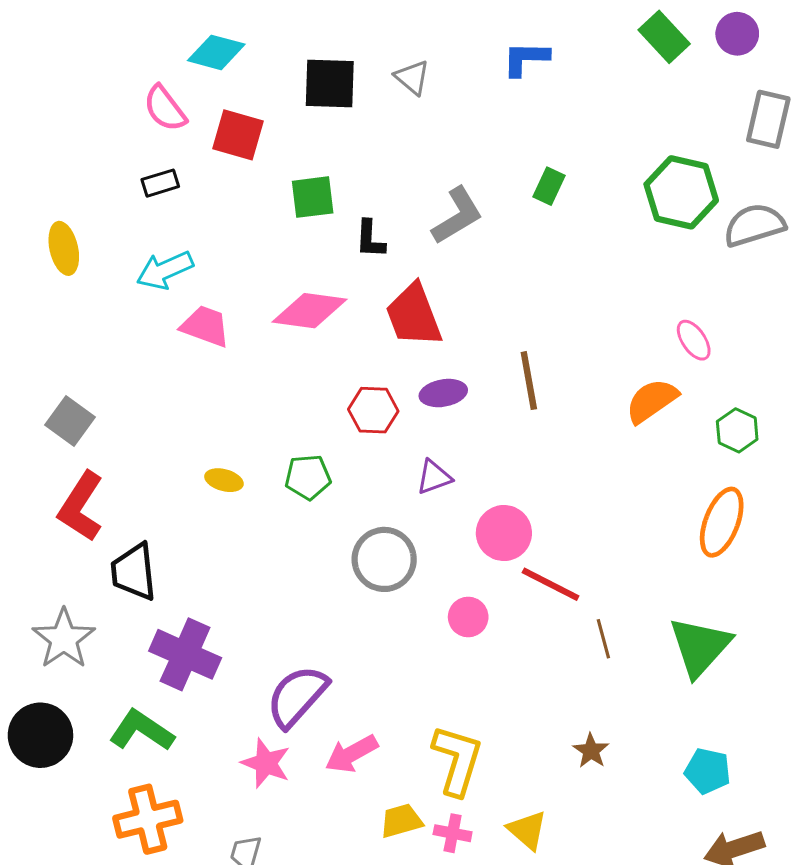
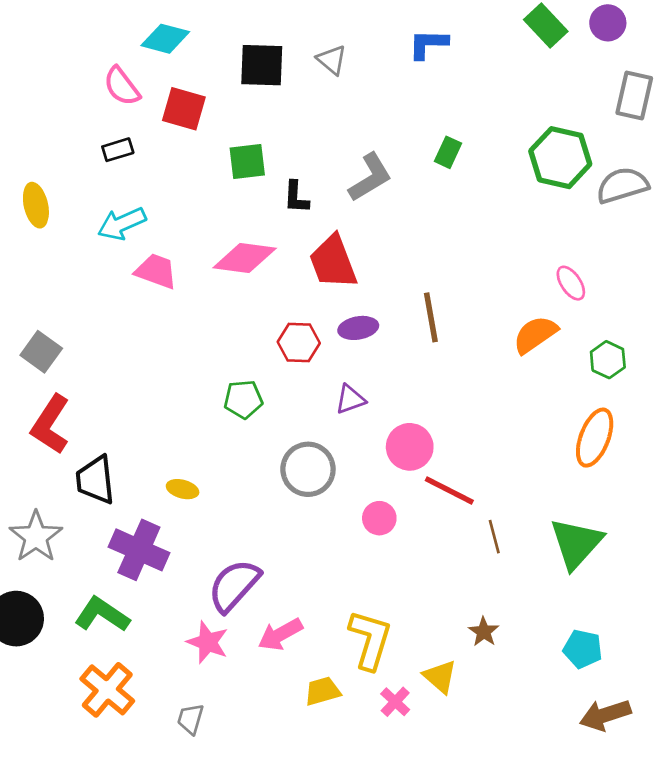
yellow ellipse: (224, 480) -> (183, 489), moved
orange cross: (148, 819) -> (107, 690), turned -36
yellow triangle: (527, 830) -> (440, 677), moved
pink cross: (453, 833) -> (395, 702), moved, turned 32

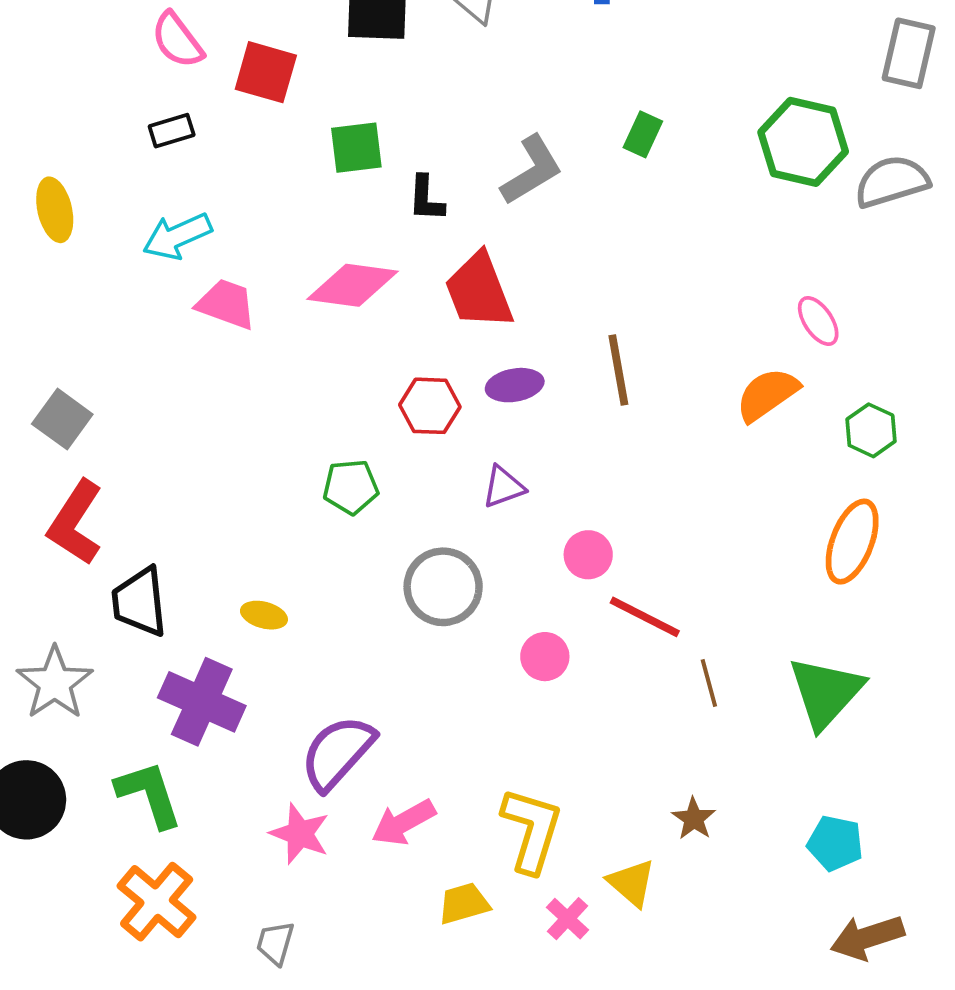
pink circle: (410, 447) -> (588, 555), size x0.7
green L-shape: (102, 615) -> (149, 794), turned 38

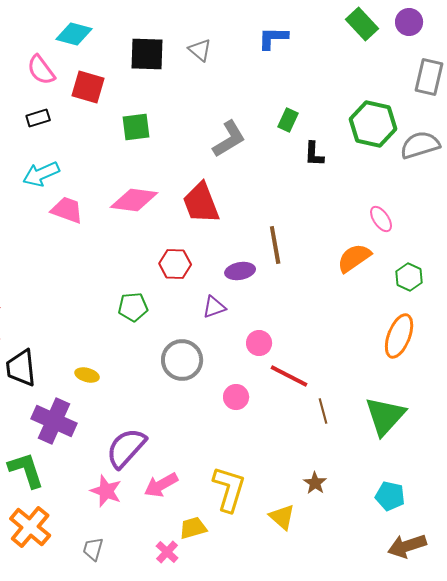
black L-shape: (426, 198) -> (314, 154), moved
purple ellipse: (515, 385) -> (240, 271), moved
pink cross: (567, 919) -> (167, 552), moved

